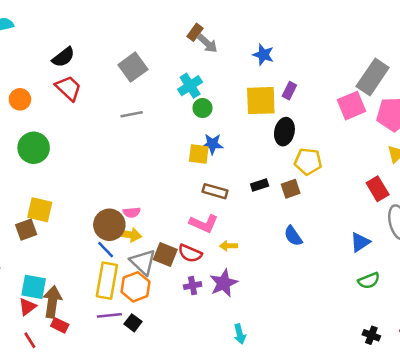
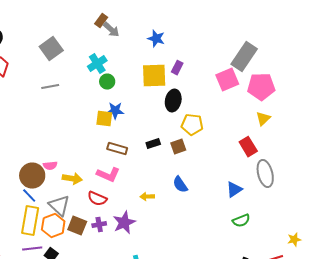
yellow arrow: (129, 235) -> (72, 179), moved
yellow arrow: (229, 246) -> (147, 197), moved
brown square: (165, 255) -> (77, 226), moved

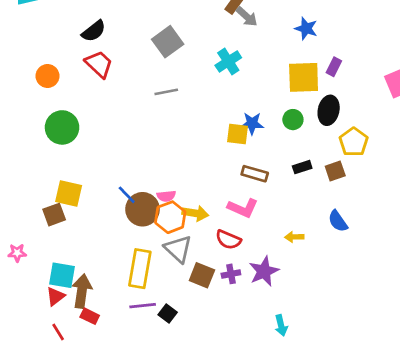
green circle: (107, 82) -> (293, 120), moved
yellow pentagon: (192, 125) -> (354, 142), turned 30
blue line: (29, 196) -> (127, 195), moved
orange hexagon: (53, 226) -> (170, 217), moved

